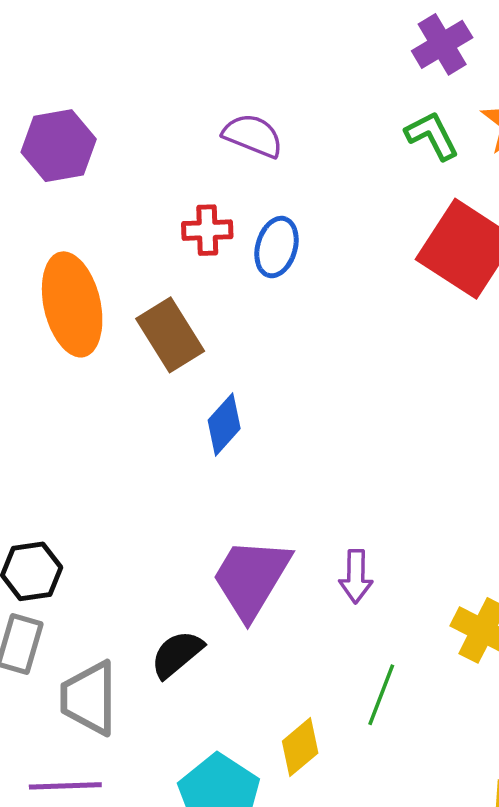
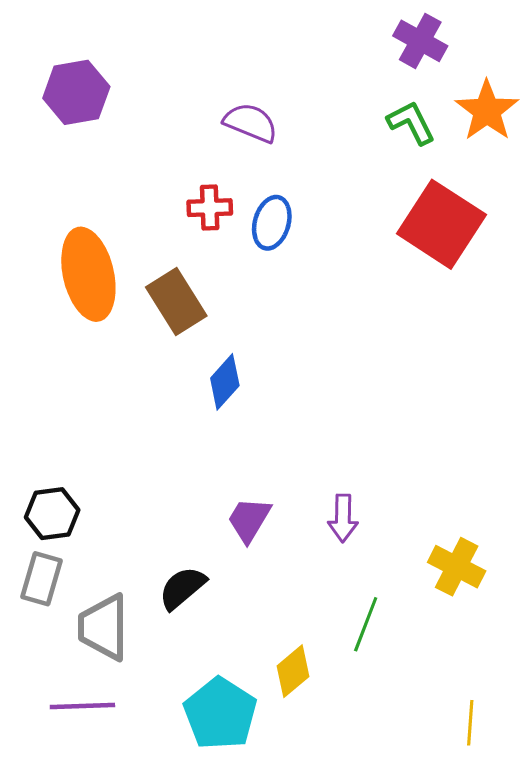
purple cross: (442, 44) -> (420, 41), turned -30
purple hexagon: (59, 146) -> (76, 92), moved
purple trapezoid: (251, 578) -> (249, 520), size x0.6

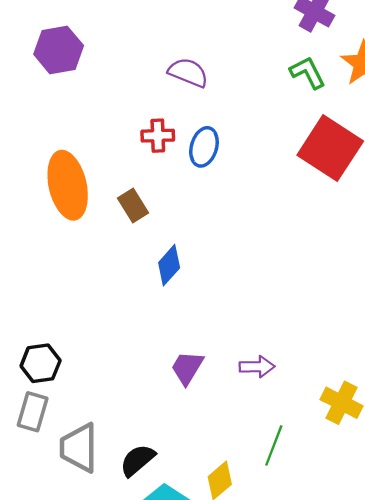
brown rectangle: (176, 302) -> (133, 205), size x0.7
purple arrow: (343, 518) -> (257, 367), turned -92
black semicircle: (182, 588) -> (137, 460), moved

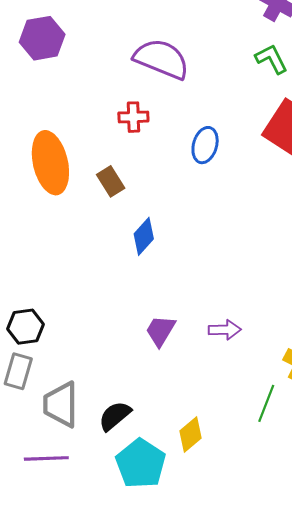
purple semicircle: (188, 73) -> (161, 59), size x1.5
blue ellipse: (204, 147) -> (205, 145), moved
green line: (274, 446) -> (266, 403), moved

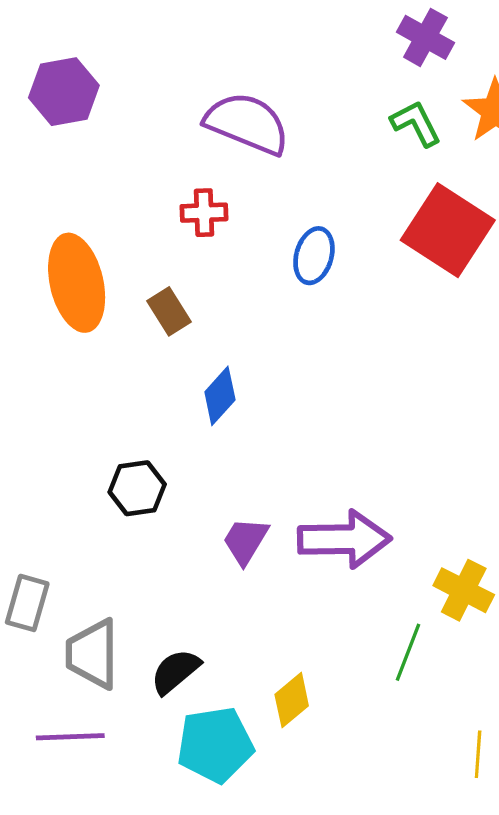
black hexagon: (26, 327) -> (137, 488), moved
purple arrow: (225, 330) -> (344, 539), size x1.8
cyan pentagon: (141, 464) -> (215, 745), turned 30

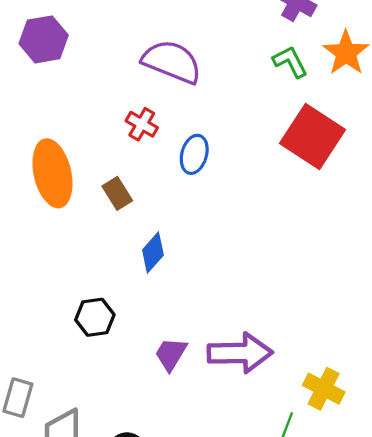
red cross: (204, 213) -> (142, 124), turned 32
blue ellipse: (314, 256) -> (194, 154), moved

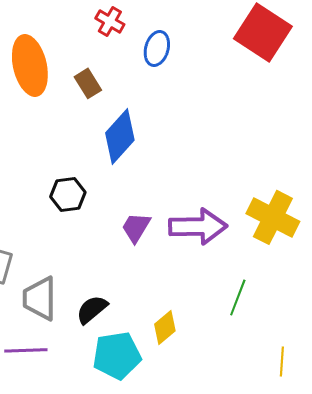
blue diamond: (153, 253) -> (120, 136), size x1.5
yellow cross: (324, 389) -> (273, 217), moved, size x1.4

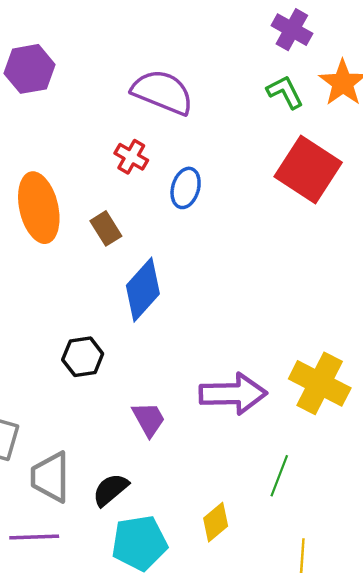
purple trapezoid: (136, 227) -> (149, 419), moved, turned 120
yellow diamond: (165, 327) -> (216, 522), moved
yellow line: (282, 361) -> (302, 556), moved

